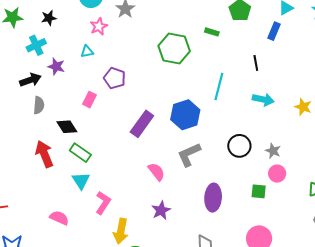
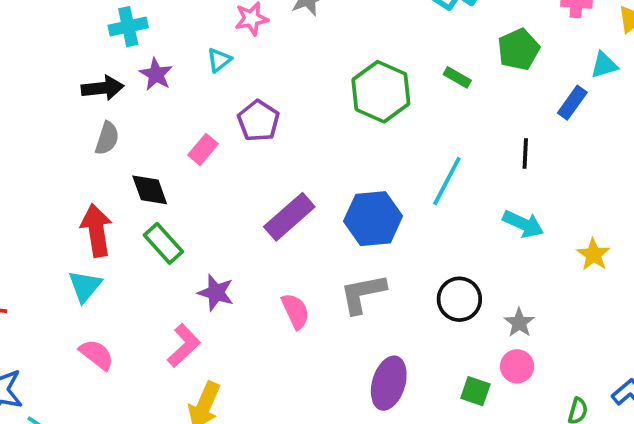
cyan triangle: (87, 52) -> (219, 60), turned -40
cyan triangle: (81, 181) -> (85, 286), moved
purple star: (161, 210) -> (216, 293), moved, turned 30

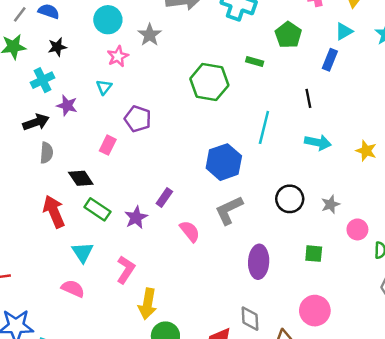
purple rectangle: (289, 217) -> (164, 197), moved, size x0.6
cyan triangle: (85, 286) -> (82, 252), moved
purple star: (216, 293) -> (136, 217), moved, turned -30
gray star: (519, 323) -> (330, 204), turned 30
pink circle: (517, 366) -> (357, 229), moved

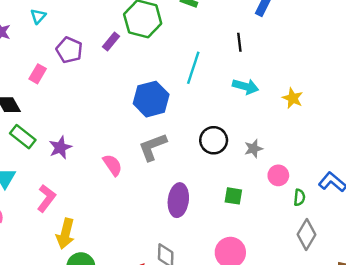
purple rectangle: (164, 197) -> (111, 42), moved

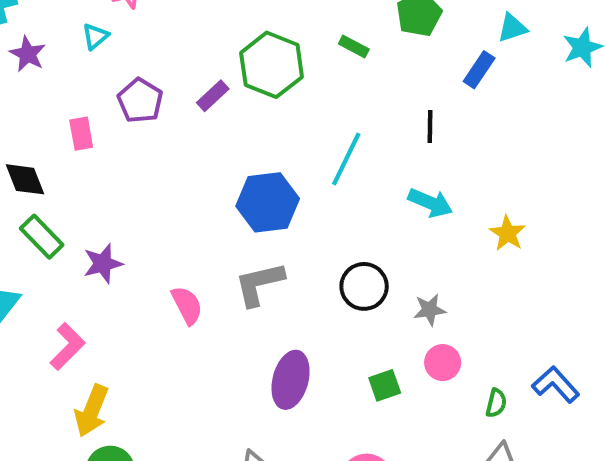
pink rectangle: (38, 74) -> (81, 134), turned -48
pink circle: (278, 175) -> (443, 363), moved
green square: (233, 196) -> (385, 385), turned -36

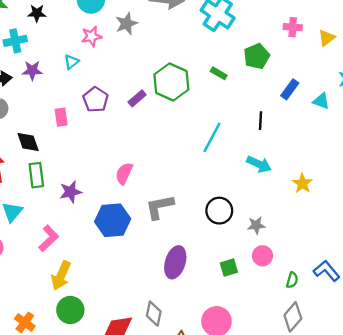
cyan triangle: (512, 28) -> (321, 101), moved, turned 36
purple star: (28, 54) -> (32, 70), turned -30
blue hexagon: (268, 202) -> (113, 220), moved
green rectangle: (42, 237) -> (36, 175), turned 35
pink semicircle: (187, 305) -> (124, 173), moved, turned -130

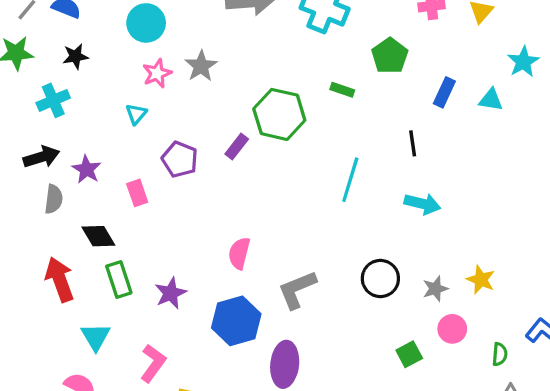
gray star: (126, 24) -> (201, 66), moved
purple star: (32, 70) -> (87, 169), moved, turned -30
yellow star: (302, 183) -> (481, 280), moved
purple ellipse: (175, 262) -> (285, 364), moved

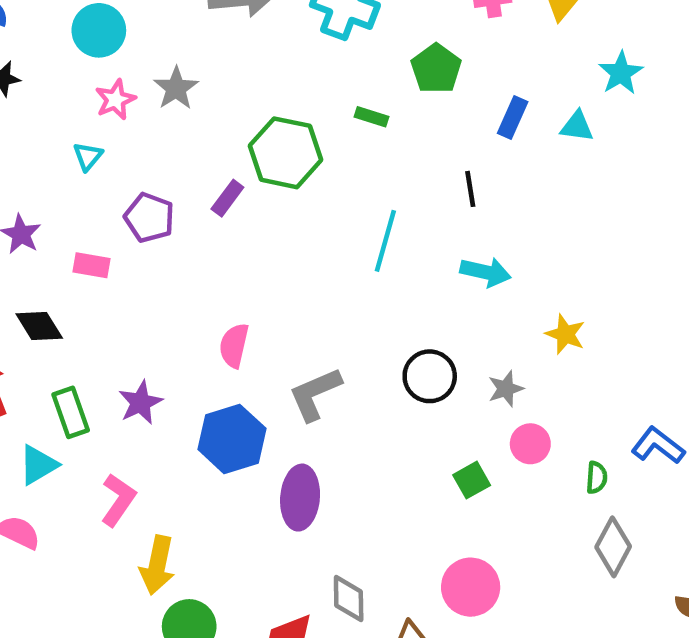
pink rectangle: (137, 193) -> (91, 265), turned -60
green rectangle: (119, 279) -> (71, 412), moved
yellow star: (481, 280) -> (565, 334), moved
cyan triangle: (96, 337) -> (38, 465), turned 32

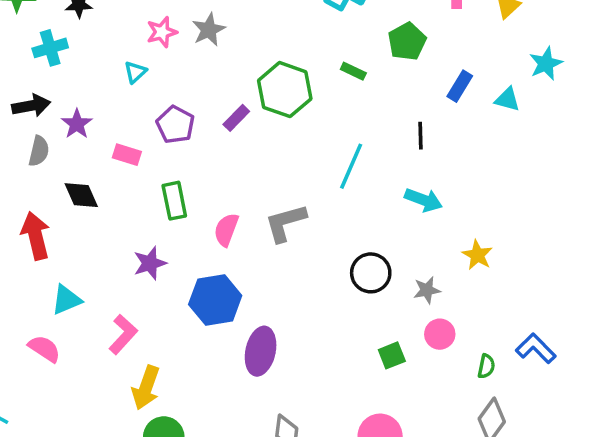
gray L-shape: (315, 394) -> (285, 223), moved
green rectangle: (71, 412) -> (174, 201), moved

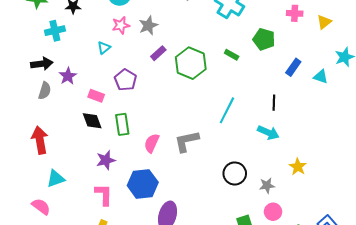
green pentagon: (407, 41) -> (264, 39), turned -30
purple rectangle: (236, 118) -> (158, 53), moved
black line: (420, 136) -> (274, 103), moved
black diamond: (81, 195) -> (92, 121), moved
pink L-shape: (123, 334) -> (104, 195), moved, turned -45

